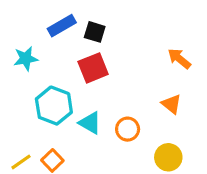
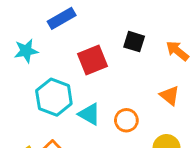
black square: (95, 32) -> (134, 42), moved

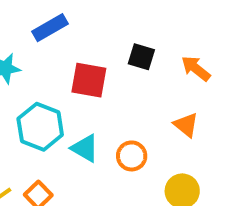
red square: (92, 60) -> (89, 80), turned 32

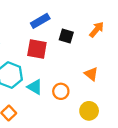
blue rectangle: (50, 28) -> (40, 21), moved
orange arrow: (196, 68) -> (97, 29), moved, turned 91

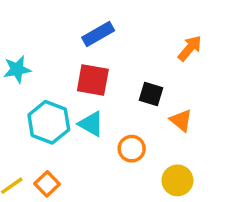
black square: (66, 36) -> (151, 94), moved
cyan triangle: (35, 87) -> (91, 124), moved

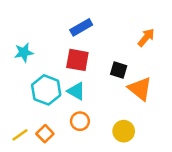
orange triangle: (181, 120) -> (140, 89), size x1.5
orange circle: (132, 149) -> (80, 121), moved
yellow circle: (177, 180) -> (124, 131), moved

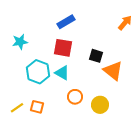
orange arrow: (146, 37) -> (125, 23), moved
orange circle: (80, 121) -> (75, 97), moved
orange square: (45, 134) -> (37, 107), turned -32

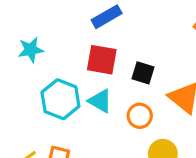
black square: (96, 56) -> (143, 73), moved
orange circle: (75, 97) -> (140, 116), moved

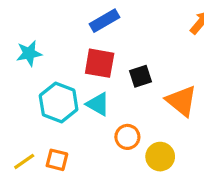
black square: (143, 73) -> (140, 76), turned -35
orange circle: (140, 116) -> (127, 137), moved

